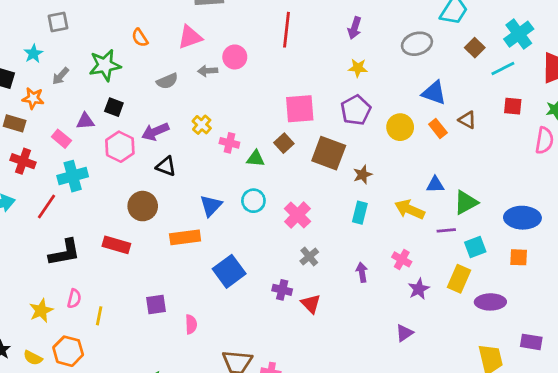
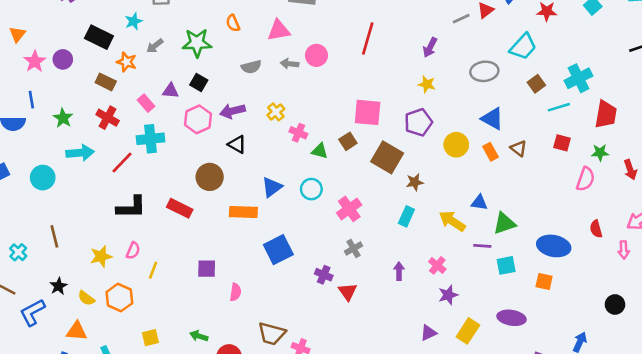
yellow rectangle: (459, 279) -> (468, 331), moved

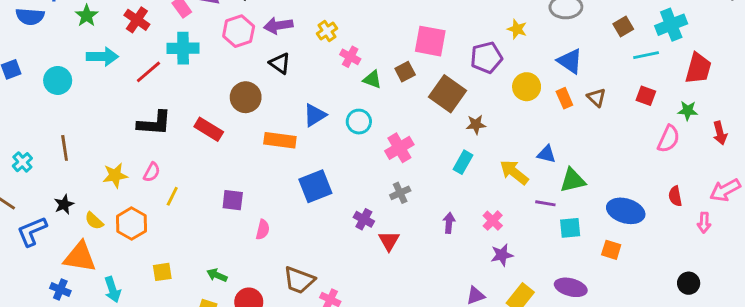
yellow star: (427, 84) -> (517, 29), moved
orange triangle: (77, 331) -> (80, 257), size x1.4

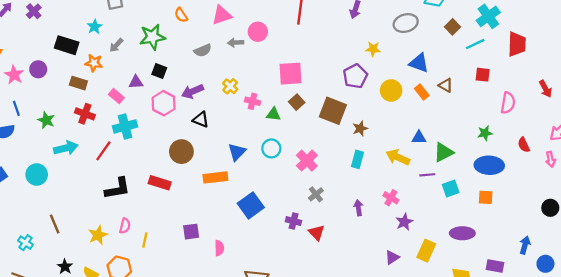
pink square: (430, 41) -> (291, 74), moved
green star: (688, 111) -> (485, 133), moved

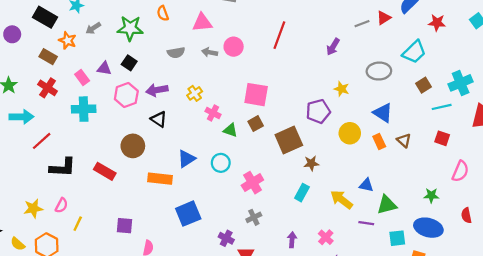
brown square: (333, 111) -> (289, 140), turned 32
red line: (103, 151) -> (42, 141), moved
cyan square: (451, 189) -> (397, 238), moved

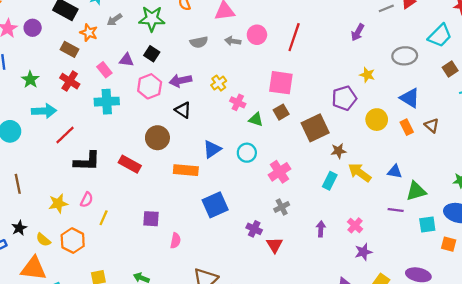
red line: (279, 35) -> (294, 37), moved
yellow arrow: (342, 200) -> (360, 173), moved

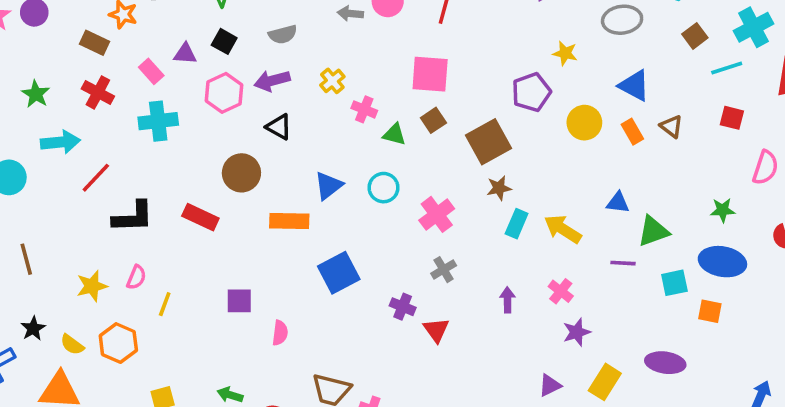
gray semicircle: (199, 42) -> (283, 35), moved
brown star: (338, 151) -> (499, 188), moved
yellow arrow: (360, 173) -> (563, 229), moved

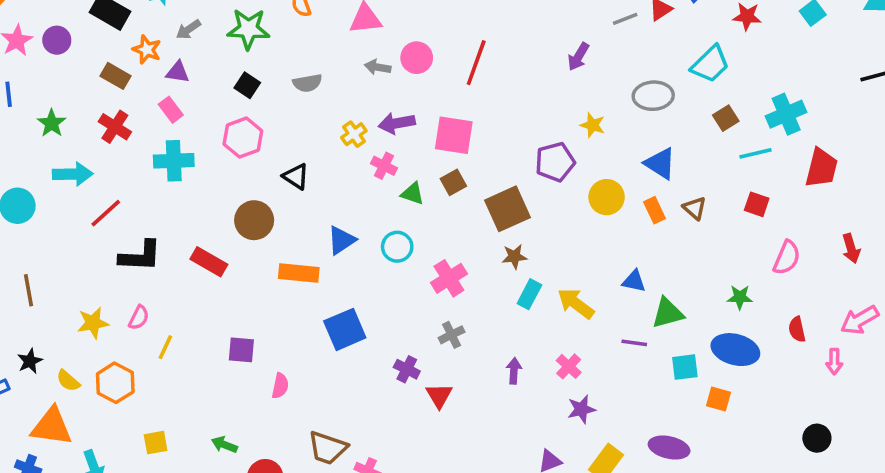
purple triangle: (185, 54) -> (178, 72), moved
purple arrow: (272, 81) -> (397, 123), moved

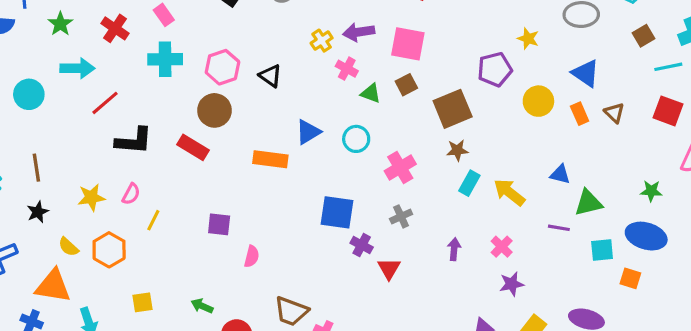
pink hexagon: (243, 138) -> (222, 67), moved
red square: (757, 204) -> (668, 111), size x1.4
brown circle: (254, 220) -> (214, 110), moved
blue square: (345, 329) -> (337, 212), moved, turned 30
black star: (30, 361) -> (38, 212), moved

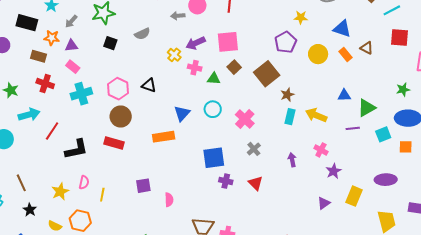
brown star: (457, 150) -> (287, 95), moved
purple cross: (362, 245) -> (226, 181), moved

